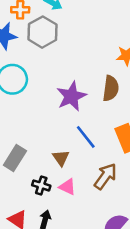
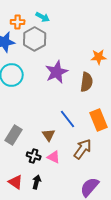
purple star: (71, 96) -> (57, 72), moved

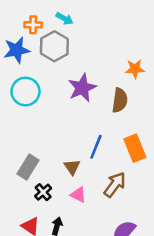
blue line: (68, 119) -> (96, 147), turned 60
black cross: (34, 156) -> (43, 192), moved, turned 32

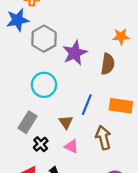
gray hexagon: (54, 46) -> (44, 39), moved
cyan circle: (25, 92) -> (44, 85), moved
orange rectangle: (135, 148) -> (121, 106), turned -60
brown arrow: (115, 185) -> (103, 138), turned -50

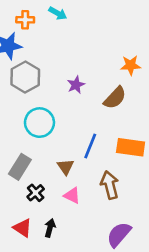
gray hexagon: (44, 39) -> (25, 77), moved
purple star: (75, 53) -> (76, 85), size x0.6
brown semicircle: (108, 64) -> (115, 98), turned 35

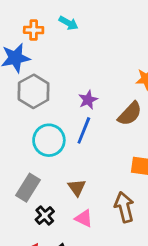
blue line: (90, 146) -> (84, 130), moved

